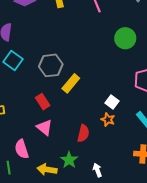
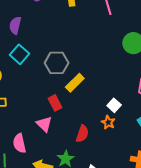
red rectangle: (43, 102) -> (55, 103), moved

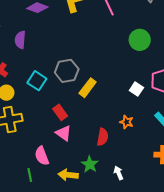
cyan square: (19, 54) -> (37, 81), moved
red rectangle: (55, 103) -> (60, 112), moved
white square: (114, 105) -> (136, 89), moved

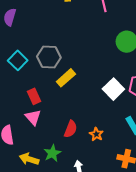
white square: (136, 89) -> (113, 89), size x1.5
orange star: (127, 122) -> (96, 134), moved

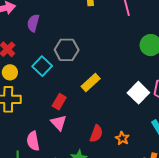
gray hexagon: (49, 57) -> (67, 50), moved
red rectangle: (34, 96) -> (59, 102), turned 56

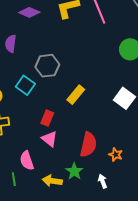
red semicircle: (96, 134) -> (88, 145), size x1.4
orange star: (122, 138) -> (116, 155), moved

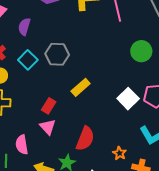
cyan square: (25, 85) -> (28, 60), moved
orange star: (116, 155) -> (119, 153), moved

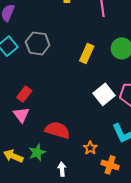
yellow rectangle: (81, 87) -> (87, 54), moved, turned -30
red semicircle: (85, 139) -> (57, 130), turned -100

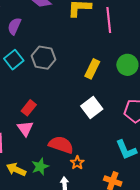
white square: (104, 94) -> (92, 107), moved
orange star: (90, 148) -> (77, 163), moved

